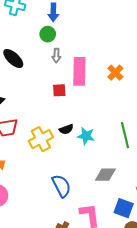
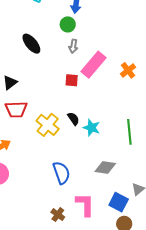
pink rectangle: (79, 71) -> (93, 65), turned 32
black semicircle: (66, 129) -> (73, 119), turned -112
yellow cross: (41, 139) -> (48, 125), turned -30

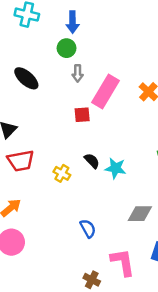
yellow cross: (48, 125) -> (62, 173), size x0.6
blue semicircle: (61, 173) -> (88, 228), size x0.7

